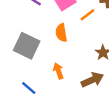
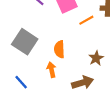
orange semicircle: (61, 33) -> (59, 49), moved

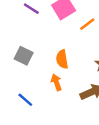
gray square: (25, 42) -> (24, 56), size x0.7

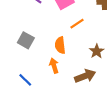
orange line: (87, 24) -> (77, 24), moved

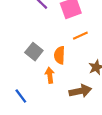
gray square: (26, 40) -> (34, 52), moved
blue line: (25, 80) -> (21, 96), moved

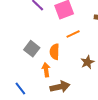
brown arrow: (80, 91) -> (60, 87), moved

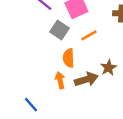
gray square: (32, 49) -> (59, 30), moved
brown arrow: (60, 87) -> (86, 79), moved

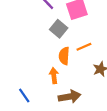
orange line: (89, 35) -> (84, 47), moved
brown arrow: (86, 79) -> (70, 97), moved

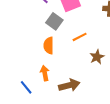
orange semicircle: (64, 56) -> (49, 46), moved
orange arrow: (54, 76) -> (45, 73), moved

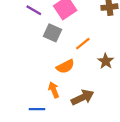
orange semicircle: (49, 46) -> (65, 66), moved, turned -105
blue line: (26, 87) -> (37, 109), turned -40

